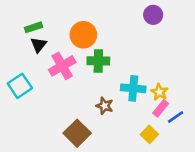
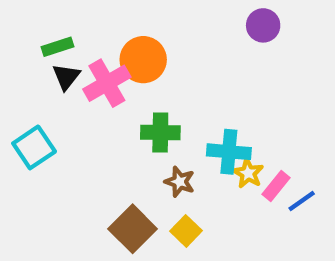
green cross: (98, 61) -> (160, 132), moved
pink cross: (62, 66) -> (107, 83), moved
yellow star: (159, 92) -> (248, 173), moved
yellow square: (149, 134) -> (186, 231), moved

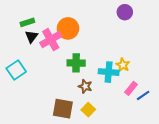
yellow star: (248, 173) -> (123, 65), moved
brown square: (133, 229) -> (63, 109), turned -35

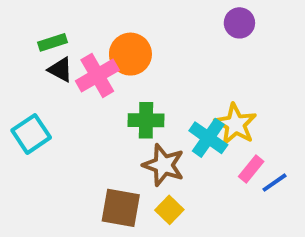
black triangle: (31, 37) -> (60, 70), turned -40
yellow star: (123, 65) -> (236, 124), size x1.5
cyan cross: (109, 72) -> (208, 138), turned 30
brown star: (85, 86) -> (164, 165), size x1.5

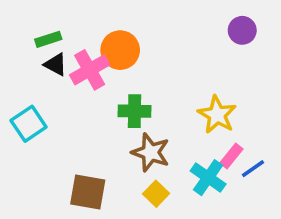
purple circle: (239, 23) -> (242, 30), moved
cyan cross: (208, 138) -> (208, 178), moved
brown square: (121, 208) -> (88, 192), moved

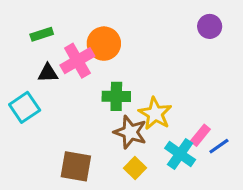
black triangle: (56, 64) -> (48, 73), moved, turned -30
yellow star: (217, 115) -> (155, 114), moved

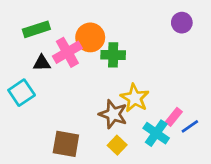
green rectangle: (42, 34) -> (36, 29), size x1.4
green cross: (116, 96) -> (113, 55), moved

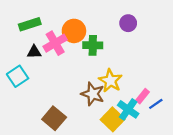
purple circle: (182, 23) -> (128, 23), moved
brown square: (66, 144) -> (54, 118), turned 30
yellow square: (117, 145) -> (113, 119), moved, size x1.5

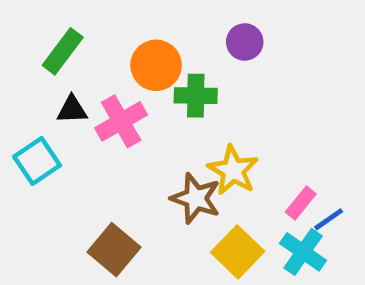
purple circle: (128, 23) -> (245, 42), moved
green rectangle: (30, 24) -> (63, 51), turned -35
pink cross: (55, 43) -> (121, 121), moved
cyan cross: (128, 109) -> (303, 252), moved

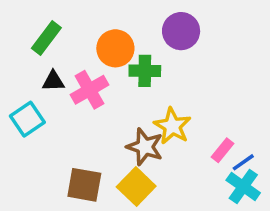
purple circle: (245, 42) -> (181, 31), size x1.4
brown square: (114, 250) -> (84, 185), turned -30
yellow square: (238, 252) -> (136, 187), moved
cyan cross: (303, 252) -> (243, 187), moved

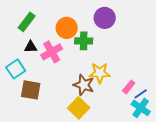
yellow star: (172, 126) -> (100, 73), turned -30
brown square: (84, 185) -> (31, 90), moved

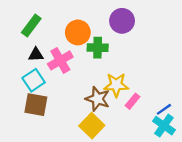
cyan square: (16, 69) -> (34, 80), moved
pink rectangle: (129, 87) -> (133, 101), moved

